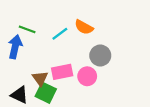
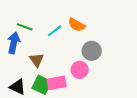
pink rectangle: (62, 72) -> (57, 83), moved
brown triangle: (40, 78) -> (37, 60), moved

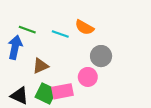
cyan line: (55, 31) -> (60, 34), turned 56
brown triangle: (37, 60) -> (40, 66), turned 42

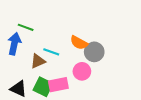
orange semicircle: (84, 27) -> (79, 43), moved
cyan line: (60, 34) -> (51, 52), moved

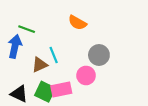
orange semicircle: (79, 43) -> (77, 23), moved
cyan line: (51, 52) -> (54, 55), turned 49

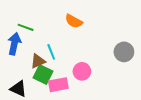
gray circle: (99, 55) -> (124, 52), moved
green square: (45, 92) -> (43, 74), moved

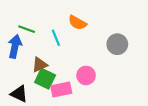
cyan line: (51, 52) -> (56, 38), moved
gray circle: (124, 52) -> (117, 44), moved

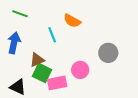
green line: (27, 29) -> (20, 14), moved
gray circle: (117, 44) -> (108, 53), moved

